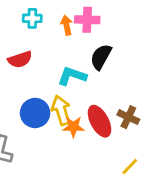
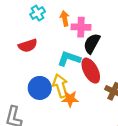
cyan cross: (32, 18) -> (38, 13), turned -32
pink cross: (87, 20) -> (81, 27), moved
red ellipse: (100, 121) -> (91, 71), moved

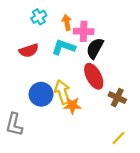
cyan L-shape: (69, 59) -> (63, 47), moved

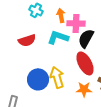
cyan cross: (39, 17) -> (36, 10), turned -32
orange star: (72, 105) -> (84, 89), moved

